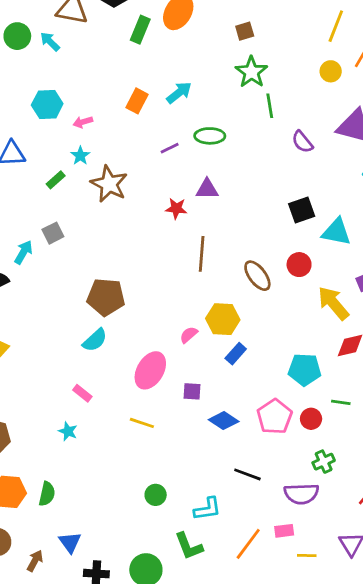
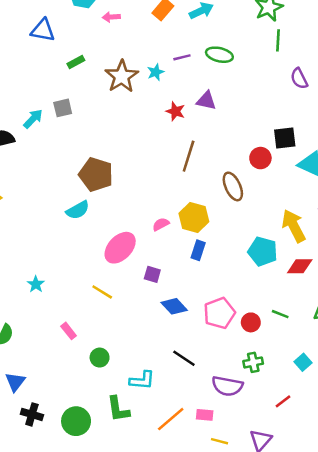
cyan star: (80, 156) -> (156, 72), moved
red circle: (299, 265) -> (260, 158), moved
blue rectangle: (236, 354) -> (198, 250), turned -36
cyan pentagon: (305, 370) -> (263, 251), moved
pink rectangle: (82, 393) -> (69, 331), moved

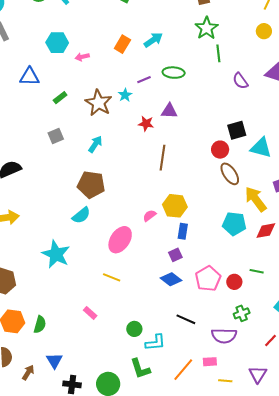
cyan arrow: (33, 119) -> (95, 144), moved
brown ellipse: (233, 186) -> (230, 174), moved
purple square: (152, 274) -> (175, 255), moved, turned -32
cyan star: (36, 284) -> (56, 254), moved, size x2.0
green circle: (100, 358) -> (134, 329), moved

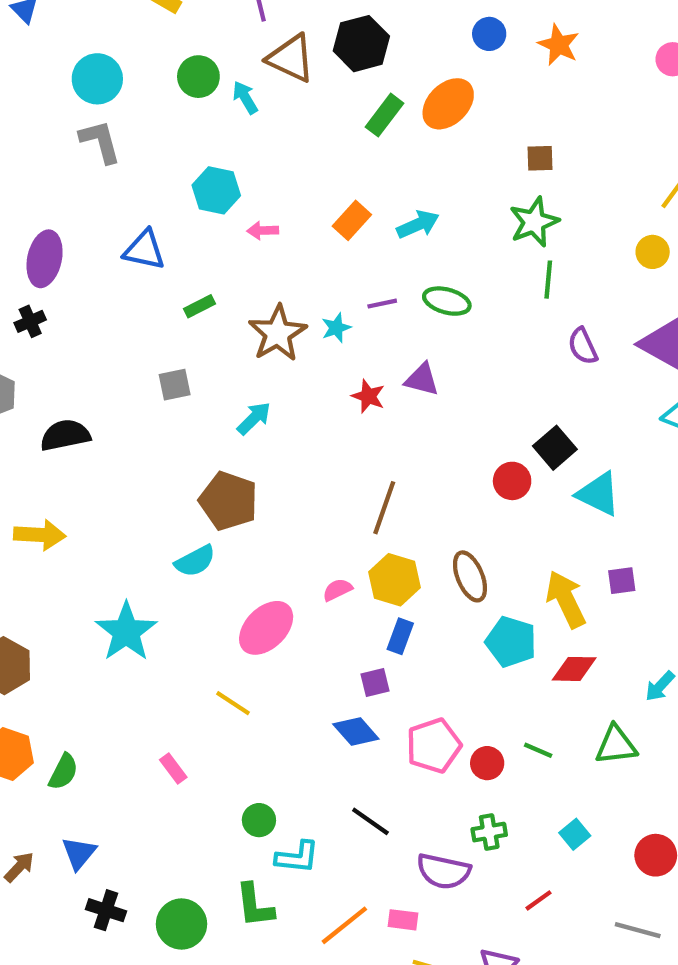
black square: (237, 130) -> (555, 448), turned -36
brown line: (162, 158) -> (384, 508), moved
brown ellipse: (230, 174) -> (470, 576), moved

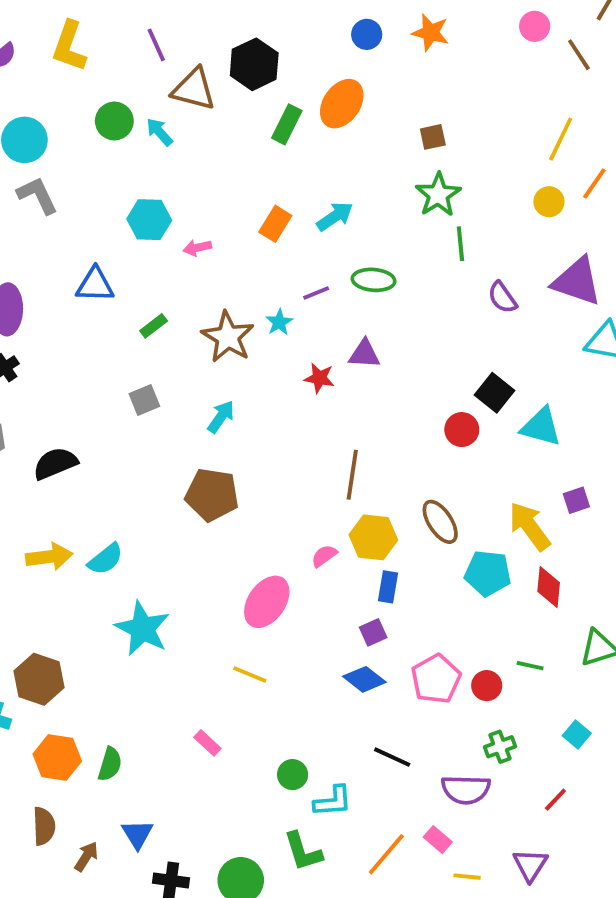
cyan semicircle: (195, 561) -> (105, 559), moved
red diamond: (574, 669) -> (549, 587), turned -75
pink rectangle: (403, 920) -> (438, 840), turned 44

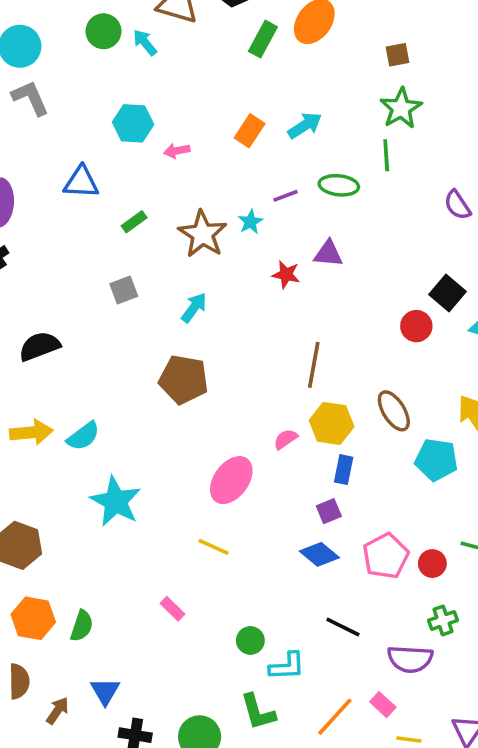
green line: (460, 244) -> (386, 155), moved

